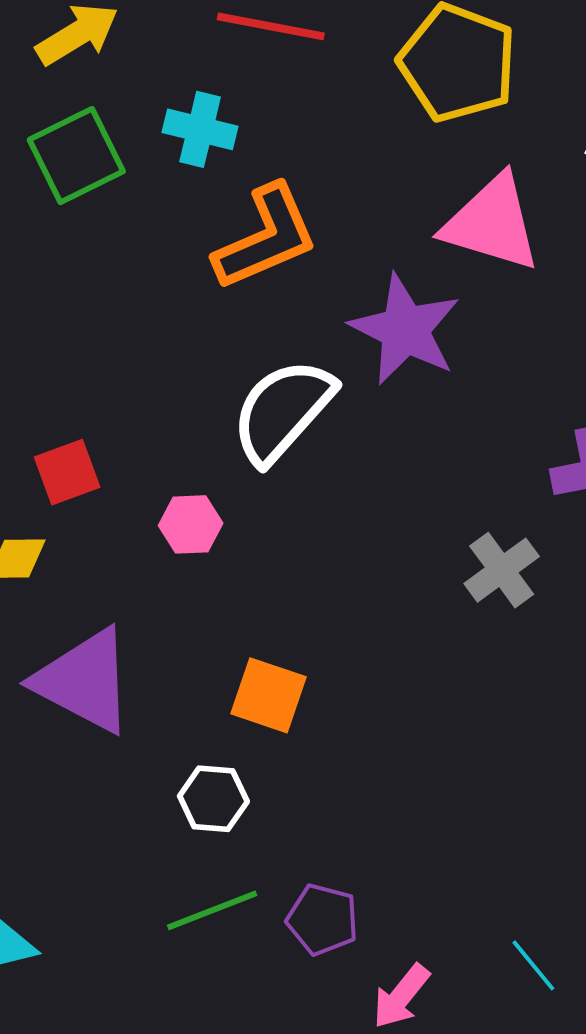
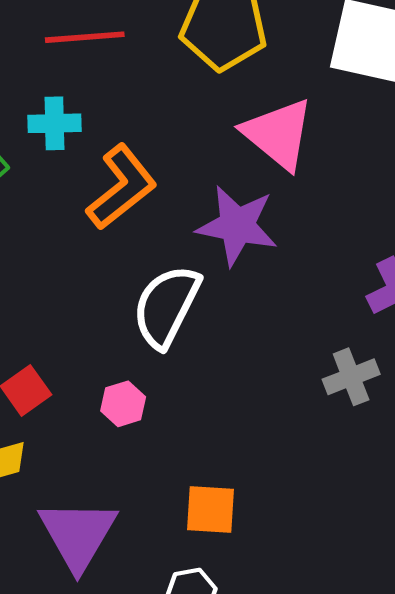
pink triangle: (492, 223) -> (278, 134), turned 38
gray cross: (502, 570) -> (351, 377), turned 30
purple triangle: (84, 681) -> (78, 534), turned 48

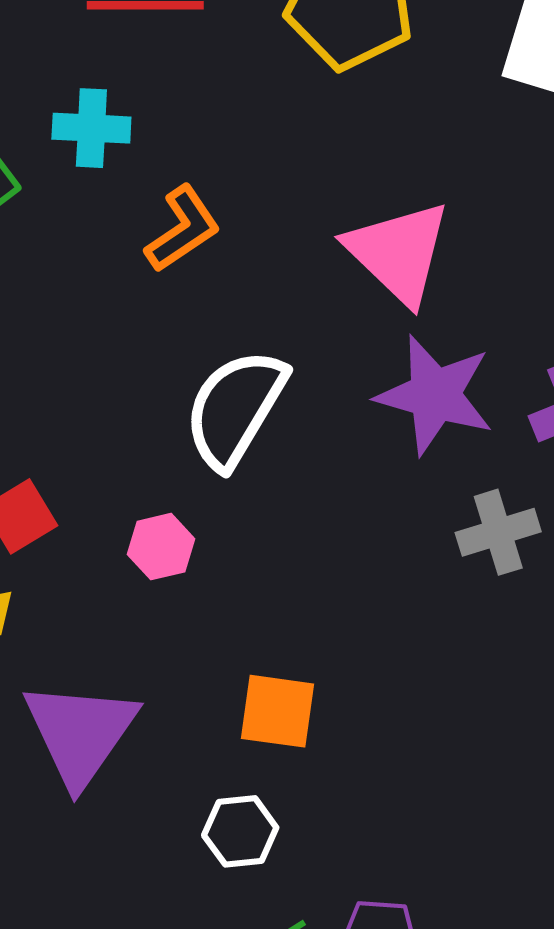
pink triangle: (278, 134) -> (398, 252), moved
orange L-shape: (122, 187) -> (183, 229), size x0.7
purple star: (237, 226) -> (435, 395), moved

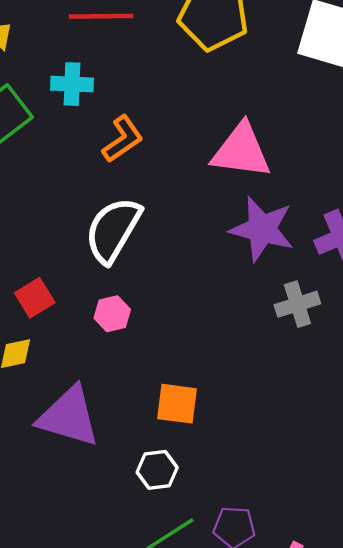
pink triangle: (398, 252) -> (241, 151), turned -36
white semicircle: (235, 408) -> (113, 230), moved
purple triangle: (80, 733) -> (69, 417), turned -48

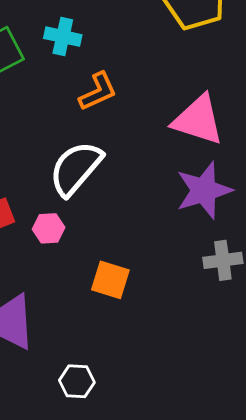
purple star: (262, 229) -> (204, 190), turned 30
pink hexagon: (112, 314) -> (49, 228), moved
orange square: (177, 404) -> (110, 280), moved

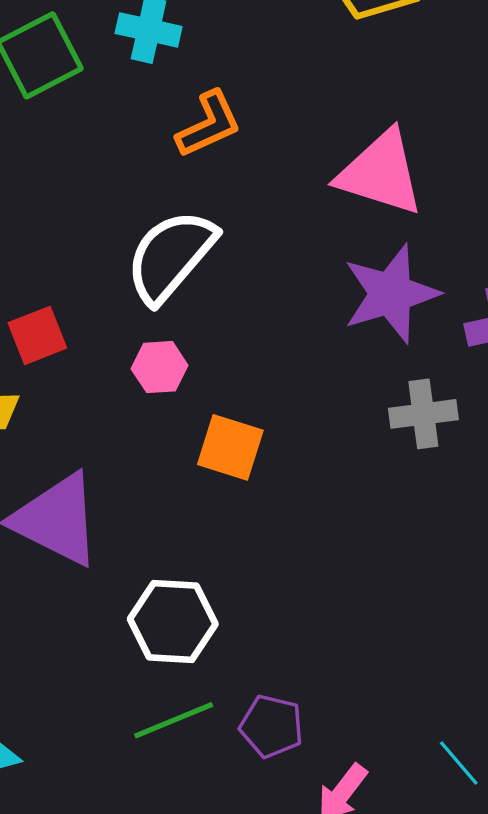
pink hexagon: (49, 228) -> (160, 367), moved
white hexagon: (77, 381) -> (173, 622), size x1.4

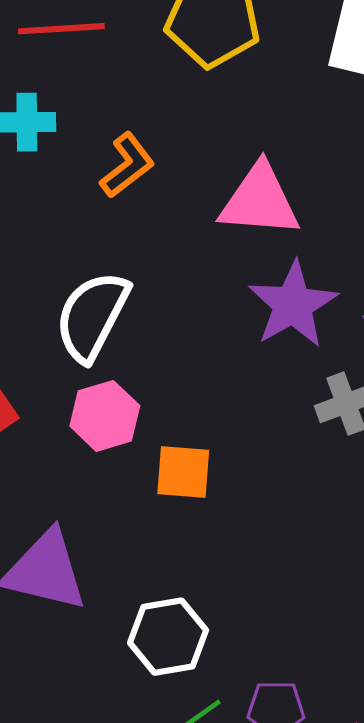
orange L-shape: (209, 124) -> (127, 165), moved
pink hexagon: (160, 367) -> (105, 416), size x1.4

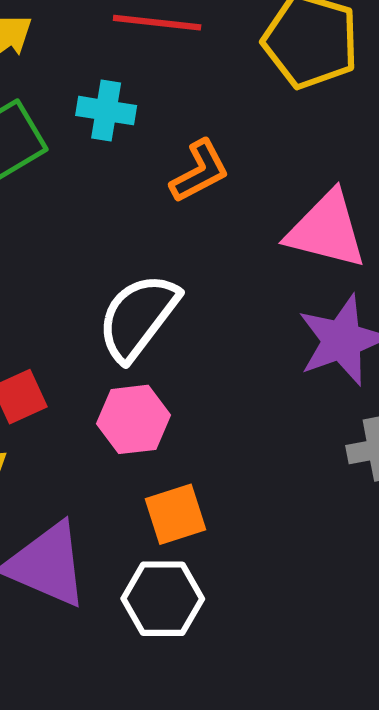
orange square: (183, 472) -> (175, 514), moved, turned -32
white hexagon: (168, 637) -> (163, 599), moved

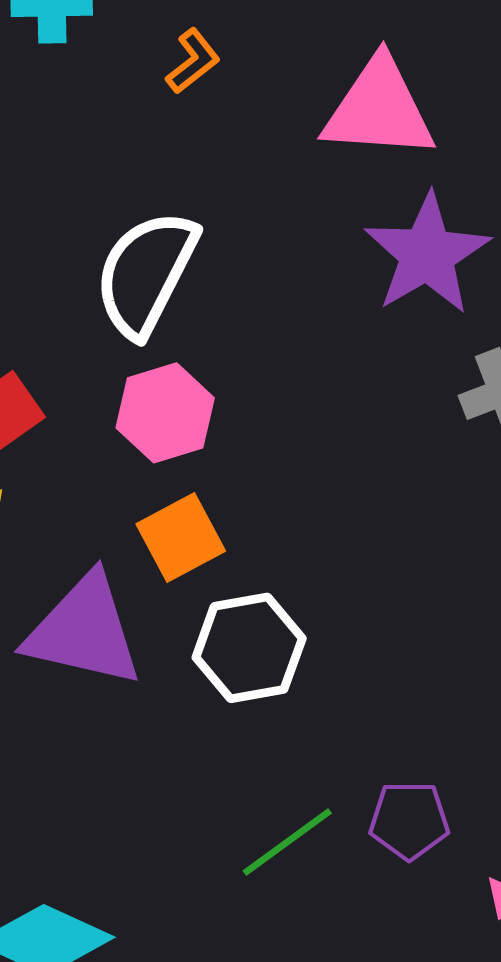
orange L-shape: (200, 171) -> (193, 61), size x0.7
orange square: (175, 514) -> (181, 538), moved

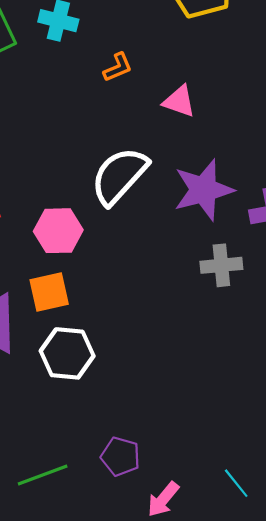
pink triangle: (379, 109) -> (179, 101), moved, size x0.6
white semicircle: (146, 273) -> (119, 176), moved
green line: (287, 842) -> (43, 475), moved

